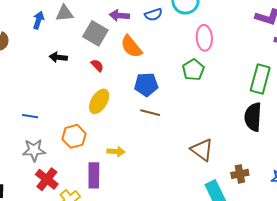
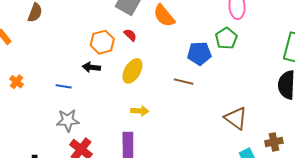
black arrow: (58, 57) -> (91, 67), moved
blue pentagon: (146, 85) -> (199, 53), moved
orange hexagon: (74, 136) -> (102, 42), moved
yellow arrow: (116, 151) -> (140, 111), moved

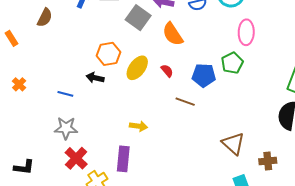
red semicircle: (130, 35) -> (167, 71), moved
yellow ellipse: (132, 71) -> (137, 68), moved
brown cross: (274, 142) -> (268, 161), moved

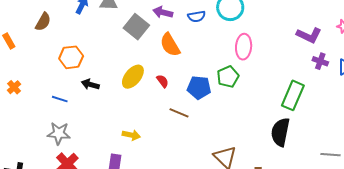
orange hexagon: (108, 54) -> (71, 57), moved

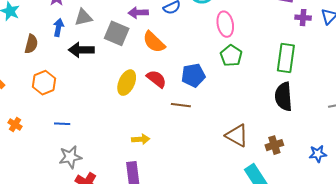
brown semicircle: (43, 22) -> (31, 44), moved
orange hexagon: (71, 57) -> (44, 83), moved
green pentagon: (228, 77) -> (231, 56), moved
red semicircle: (163, 81) -> (156, 79), size x1.5
black arrow: (90, 84) -> (81, 50), moved, size x1.4

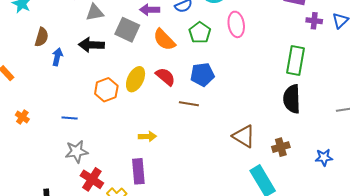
blue arrow: (58, 27) -> (57, 57), moved
green pentagon: (231, 56) -> (200, 33), moved
orange hexagon: (44, 83) -> (106, 90), moved

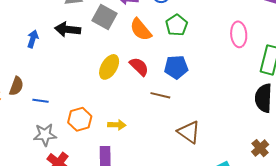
pink ellipse: (236, 24) -> (239, 34), moved
brown semicircle: (42, 37) -> (16, 86), moved
orange hexagon: (106, 90) -> (80, 119), moved
brown triangle: (244, 136) -> (189, 132), moved
brown cross: (281, 147) -> (260, 148), moved, turned -30

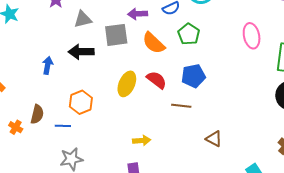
gray square: (104, 17) -> (116, 35), turned -30
orange hexagon: (80, 119) -> (81, 102), moved
brown triangle: (189, 132) -> (214, 139), size x0.7

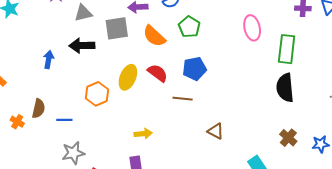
orange hexagon: (81, 102) -> (97, 94), moved

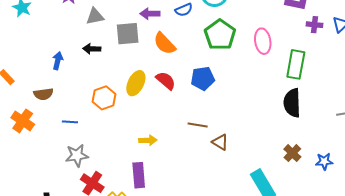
green pentagon: (189, 27) -> (220, 35), moved, size x1.4
black arrow: (82, 46) -> (92, 49), size x0.7
brown line: (183, 99) -> (198, 125), moved
brown semicircle: (39, 109) -> (43, 94), moved, turned 66
orange cross: (17, 122) -> (23, 121), size x1.6

